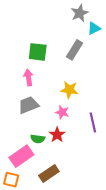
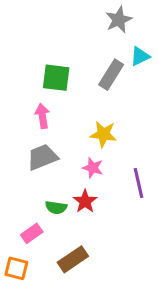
cyan triangle: (94, 28) -> (140, 56), moved
pink rectangle: (21, 156) -> (32, 233), size x0.6

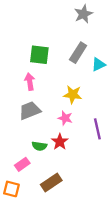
cyan triangle: (140, 56) -> (98, 64), moved

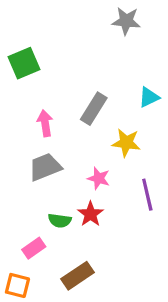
gray star: (83, 14) -> (126, 21), turned 30
gray rectangle: (78, 53) -> (94, 109), moved
green square: (39, 55) -> (24, 63), moved, turned -30
yellow star: (73, 94) -> (126, 143), moved

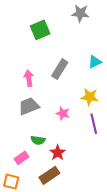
green square: (24, 63) -> (40, 30), moved
yellow star: (126, 143) -> (90, 97), moved
red star: (90, 214) -> (58, 153), moved

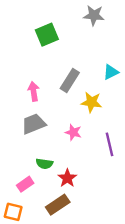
yellow star: (90, 97) -> (91, 102), moved

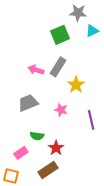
green square: (47, 35) -> (60, 35), moved
cyan triangle: (111, 72) -> (92, 31), moved
pink arrow: (34, 91) -> (36, 70), moved, turned -63
yellow star: (91, 102) -> (76, 85), turned 30

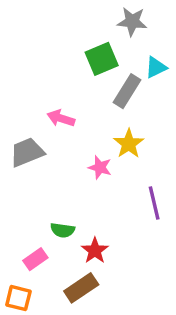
cyan triangle: (92, 31) -> (156, 67), moved
gray rectangle: (58, 67) -> (127, 91), moved
gray trapezoid: (28, 103) -> (27, 152), moved
pink star: (61, 110) -> (100, 167), moved

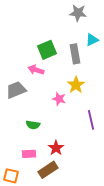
green square: (102, 59) -> (47, 50), moved
gray rectangle: (127, 91) -> (75, 54), turned -42
green semicircle: (63, 230) -> (33, 125), moved
pink rectangle: (35, 259) -> (29, 154), moved, turned 32

